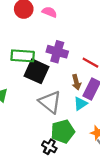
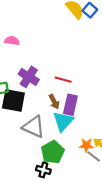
purple cross: (57, 52) -> (29, 77), turned 30
cyan triangle: (80, 104) -> (63, 121), size x1.5

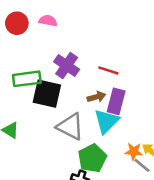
brown arrow: (54, 102) -> (96, 97), turned -80

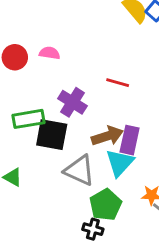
red line: (108, 70) -> (118, 83), moved
brown arrow: (96, 97) -> (107, 136), size x1.5

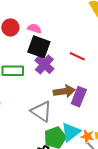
black square: (52, 135) -> (39, 47), moved
cyan triangle: (120, 163) -> (71, 132), moved

